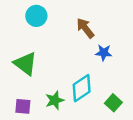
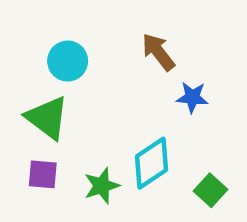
cyan circle: (36, 16) -> (68, 61), moved
purple square: (23, 106) -> (43, 174), moved

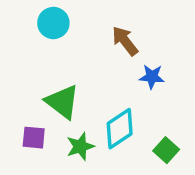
cyan circle: (68, 61) -> (53, 23), moved
green triangle: (47, 118) -> (62, 102), moved

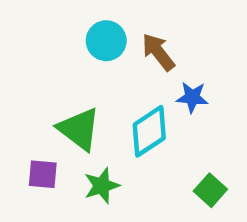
cyan circle: (53, 23) -> (106, 41), moved
cyan diamond: (120, 129) -> (149, 131), moved

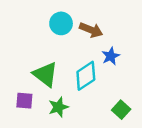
brown arrow: (158, 52) -> (91, 30), turned 150
blue star: (192, 97) -> (111, 56), turned -30

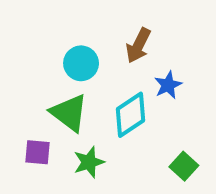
cyan circle: (61, 23) -> (81, 63), moved
brown arrow: (91, 30) -> (138, 45), turned 95

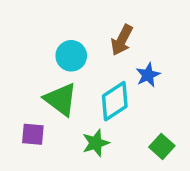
green star: (89, 162) -> (96, 143), moved

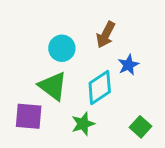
purple square: (33, 134) -> (29, 116), size x1.4

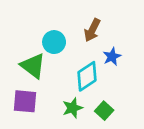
green triangle: (53, 86) -> (33, 66), moved
green square: (140, 127) -> (104, 111), moved

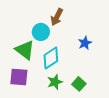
brown arrow: (92, 30) -> (57, 17), moved
cyan diamond: (87, 76) -> (51, 58), moved

